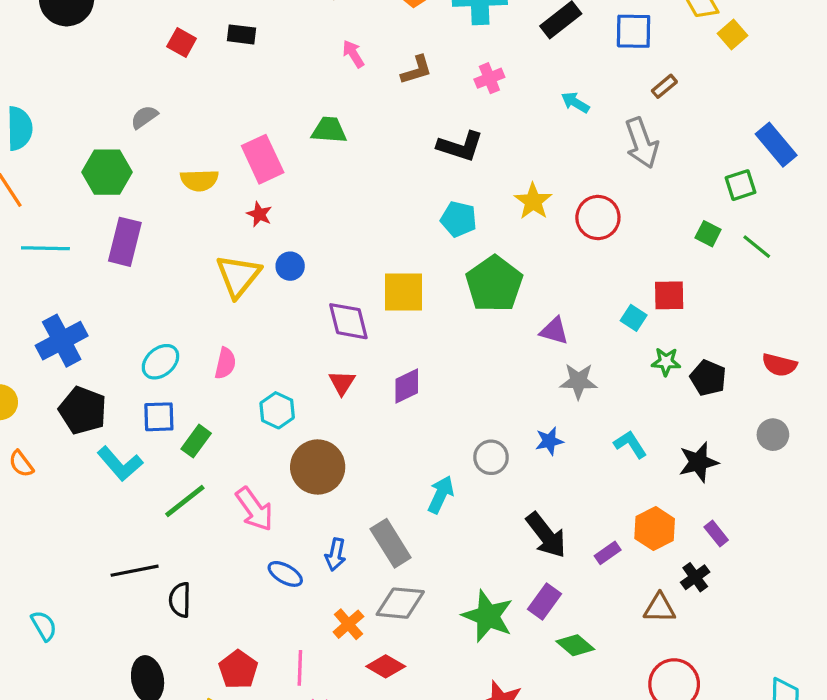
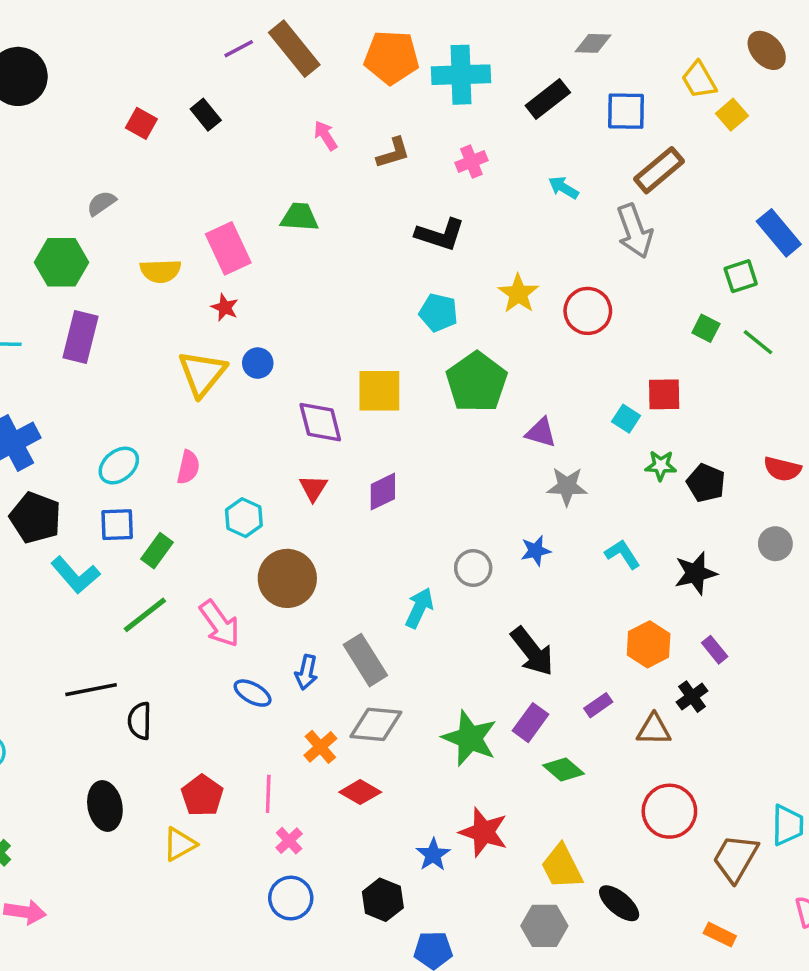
black rectangle: (241, 34) -> (206, 115), turned 44
brown rectangle: (664, 86) -> (659, 170), size x1.8
purple rectangle: (608, 553) -> (598, 705), moved

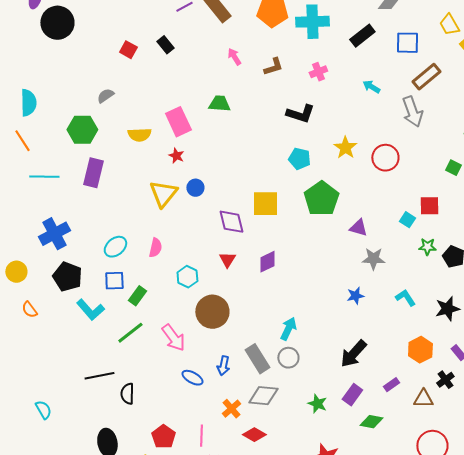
gray circle: (473, 568) -> (288, 358), moved
black arrow: (532, 651) -> (353, 354), turned 80
green star: (470, 738) -> (317, 404), size x0.6
green diamond: (563, 769) -> (371, 422), turned -30

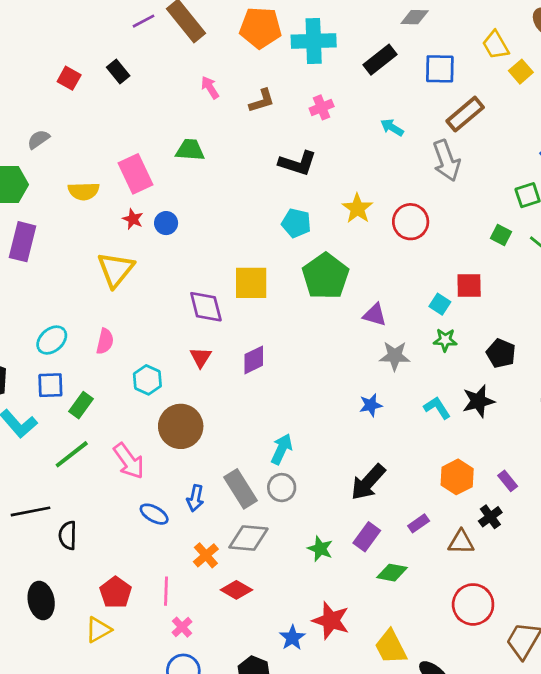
blue circle: (195, 188) -> (166, 223), moved
green star: (427, 247) -> (445, 340), moved
black star: (447, 309) -> (478, 401), moved

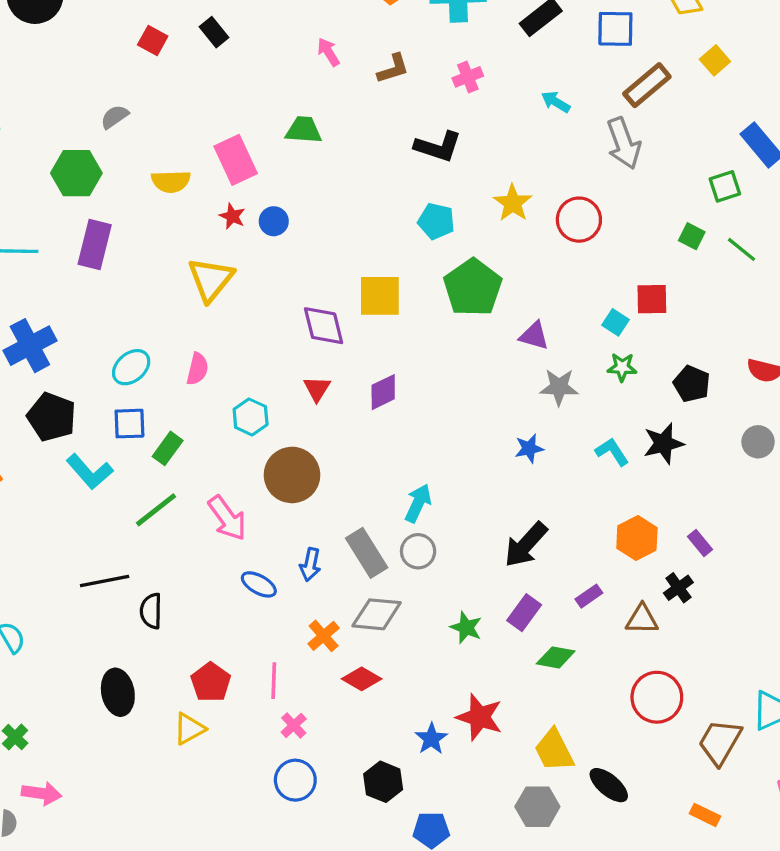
yellow square: (521, 72) -> (715, 60), moved

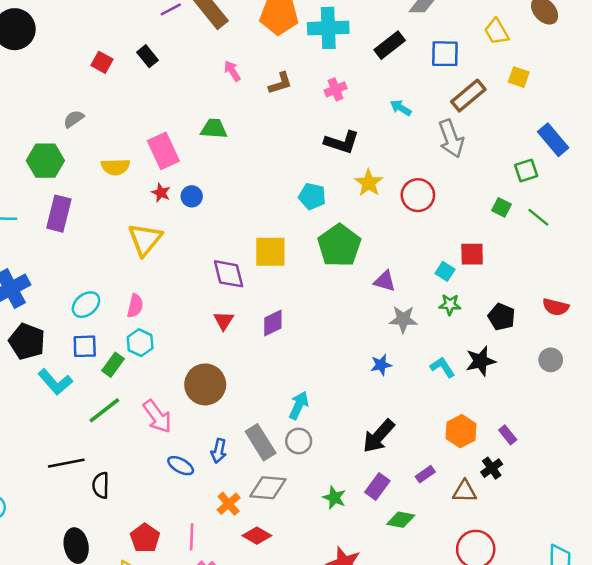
yellow square: (715, 60) -> (519, 77), turned -30
black L-shape: (438, 147) -> (342, 142), moved
cyan hexagon: (251, 417) -> (140, 343), moved

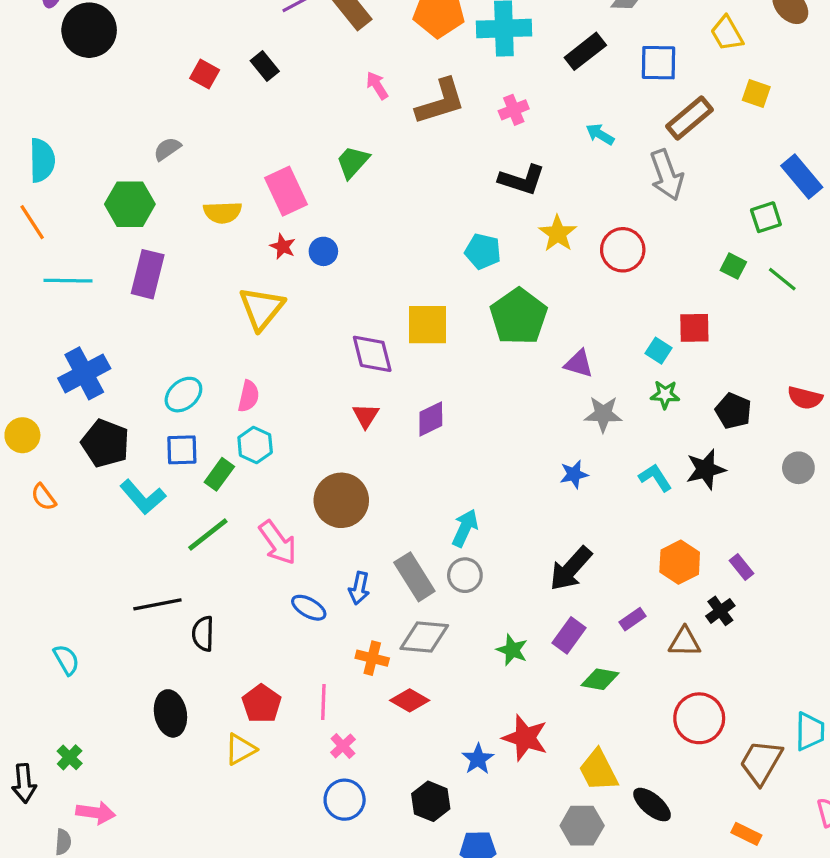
brown L-shape: (280, 83) -> (441, 102), size x1.6
green trapezoid: (214, 129) -> (353, 162), turned -52
orange cross: (229, 504) -> (372, 658), turned -35

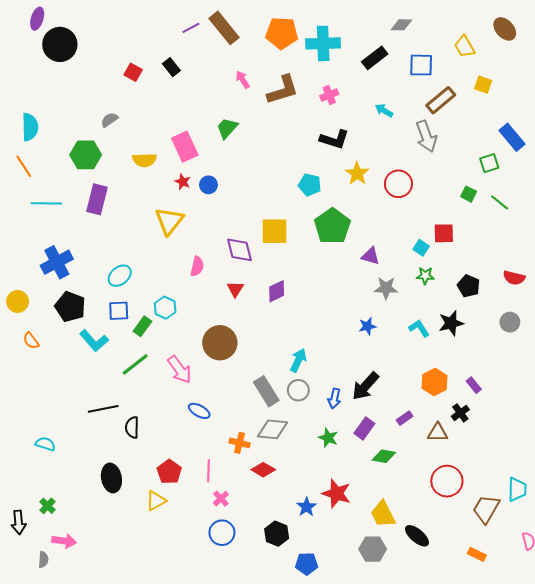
pink semicircle: (249, 396) -> (197, 266), moved
blue arrow: (359, 588) -> (334, 398), moved
cyan semicircle: (66, 660) -> (45, 444), turned -42

